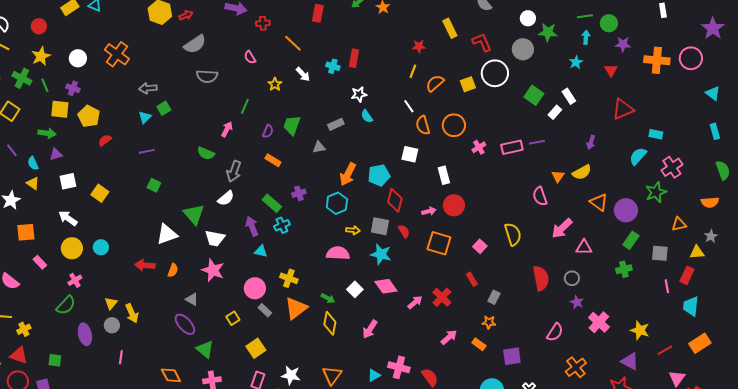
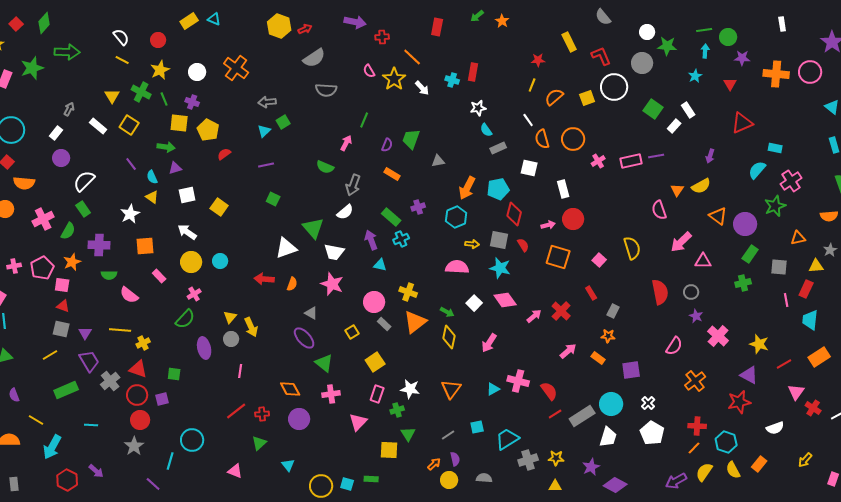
yellow star: (275, 84) -> (394, 79), moved, size x1.6
gray rectangle: (336, 124) -> (498, 148), moved

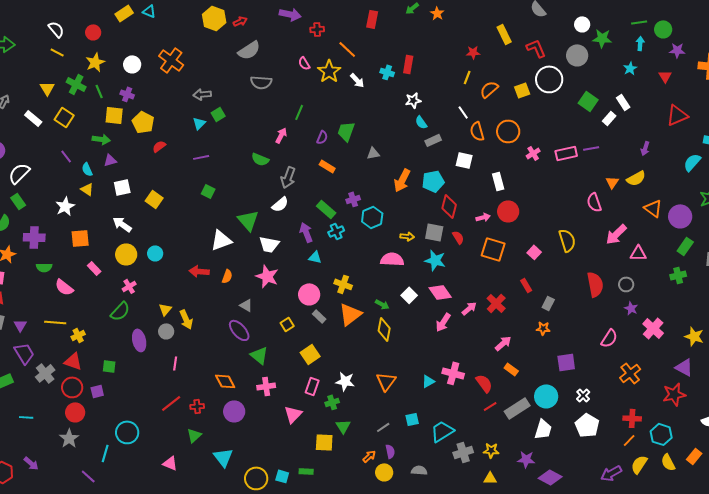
cyan hexagon: (456, 217) -> (372, 217), moved
pink arrow: (489, 343) -> (443, 322), moved
orange rectangle: (598, 358) -> (511, 369), moved
cyan triangle: (288, 465) -> (223, 457), size x1.5
purple star: (591, 467) -> (526, 459), turned 30

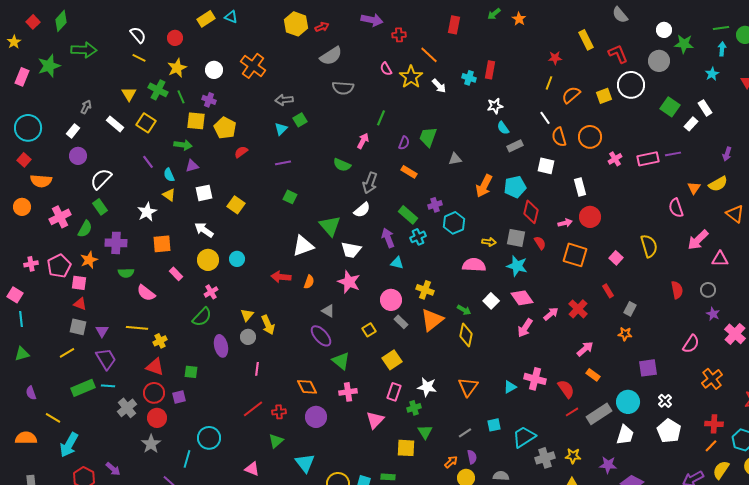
red semicircle: (595, 284) -> (677, 290), size x0.7
gray cross: (45, 373) -> (127, 408), moved
cyan line: (26, 417) -> (108, 386), moved

